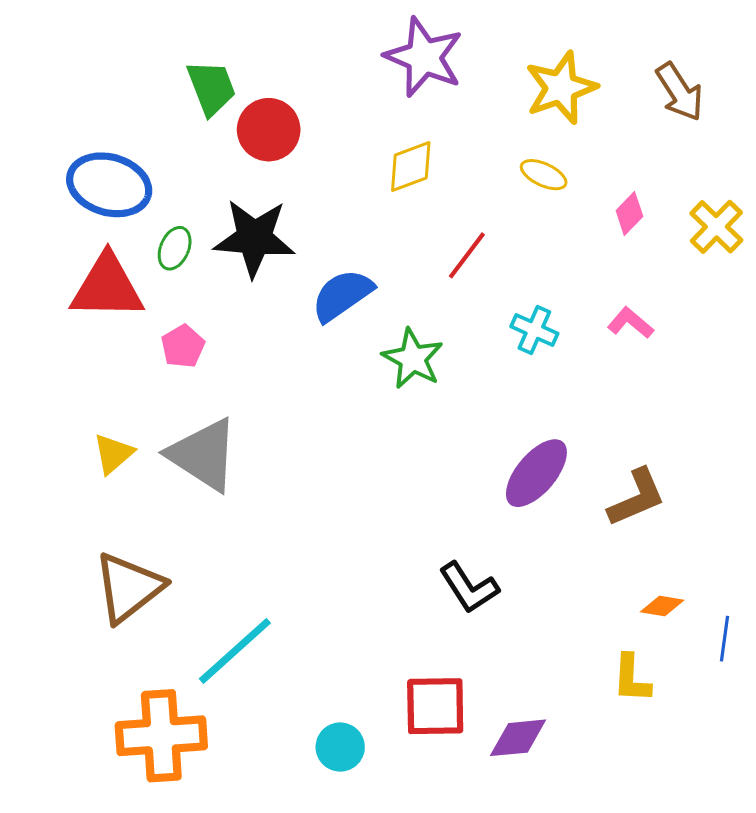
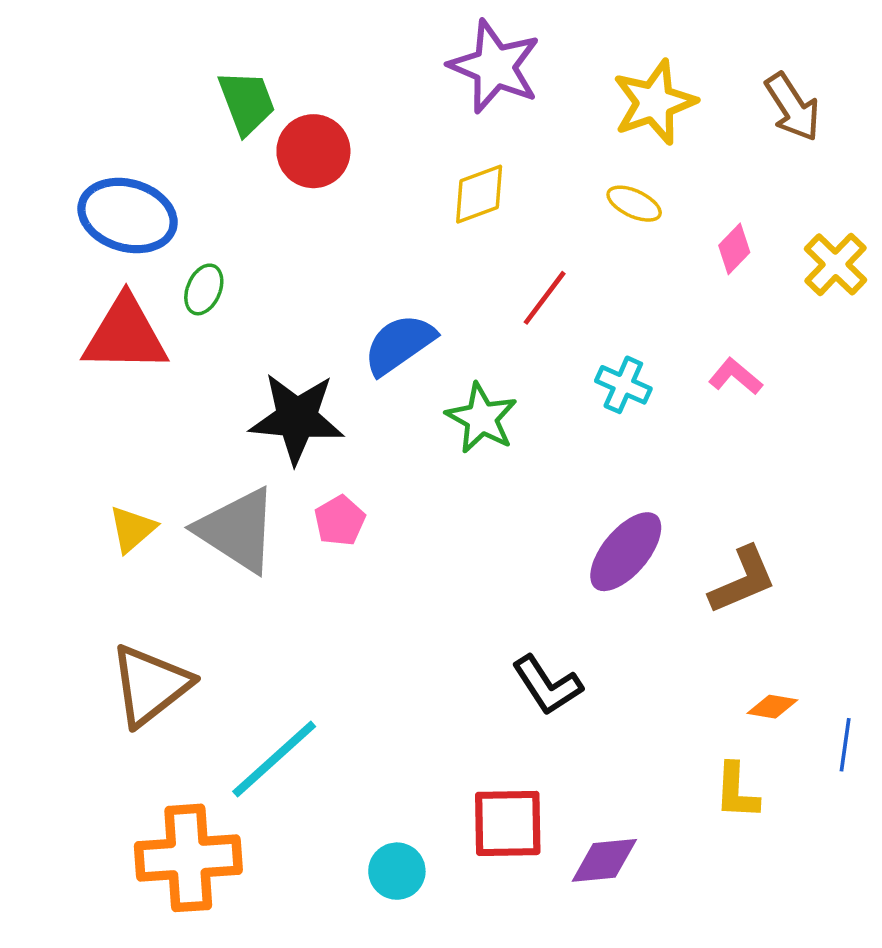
black star: (254, 238) -> (297, 418), moved
pink pentagon: (183, 346) -> (340, 521), moved

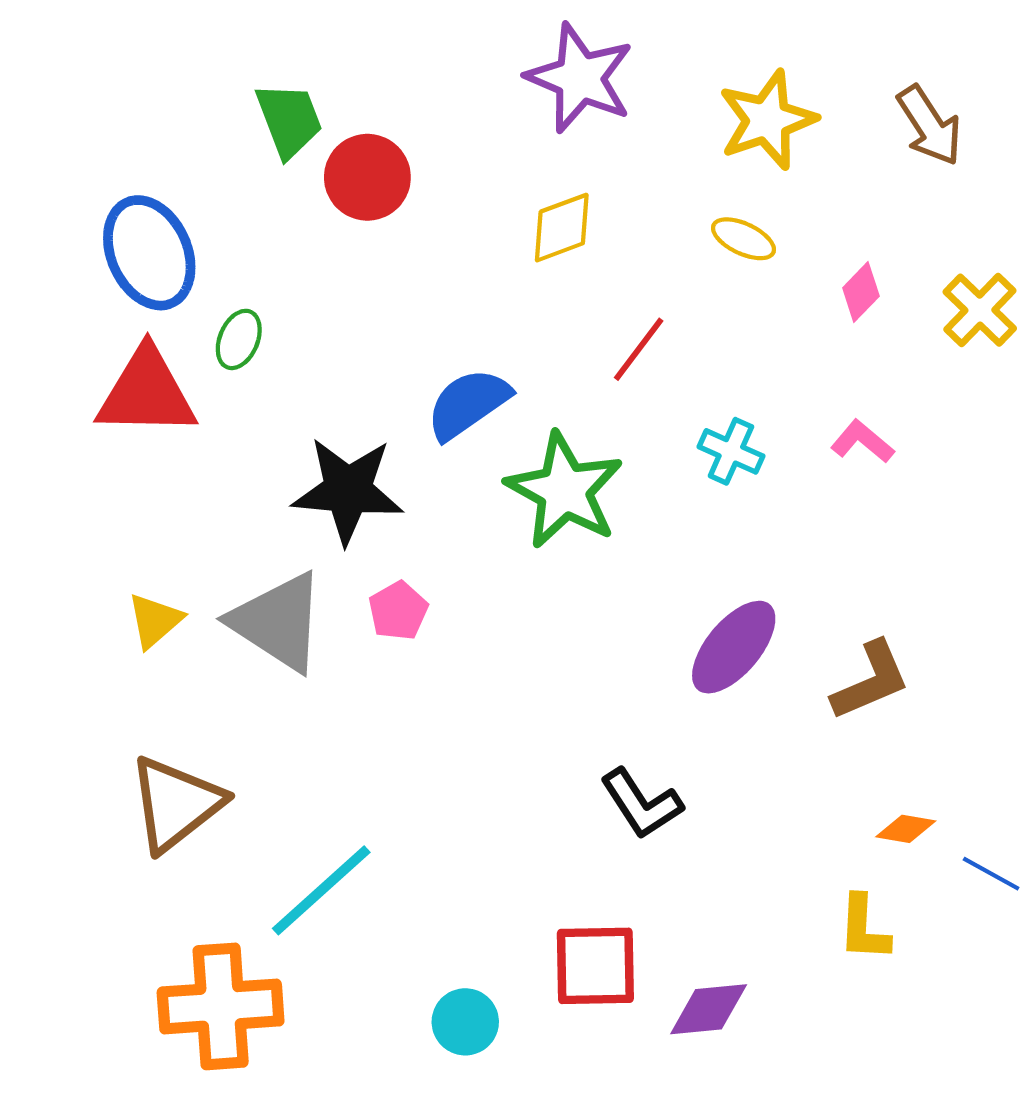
blue ellipse: (128, 216) -> (149, 253), turned 50
green star: (482, 418) -> (565, 490), size x1.4
blue line: (845, 745) -> (991, 874), turned -69

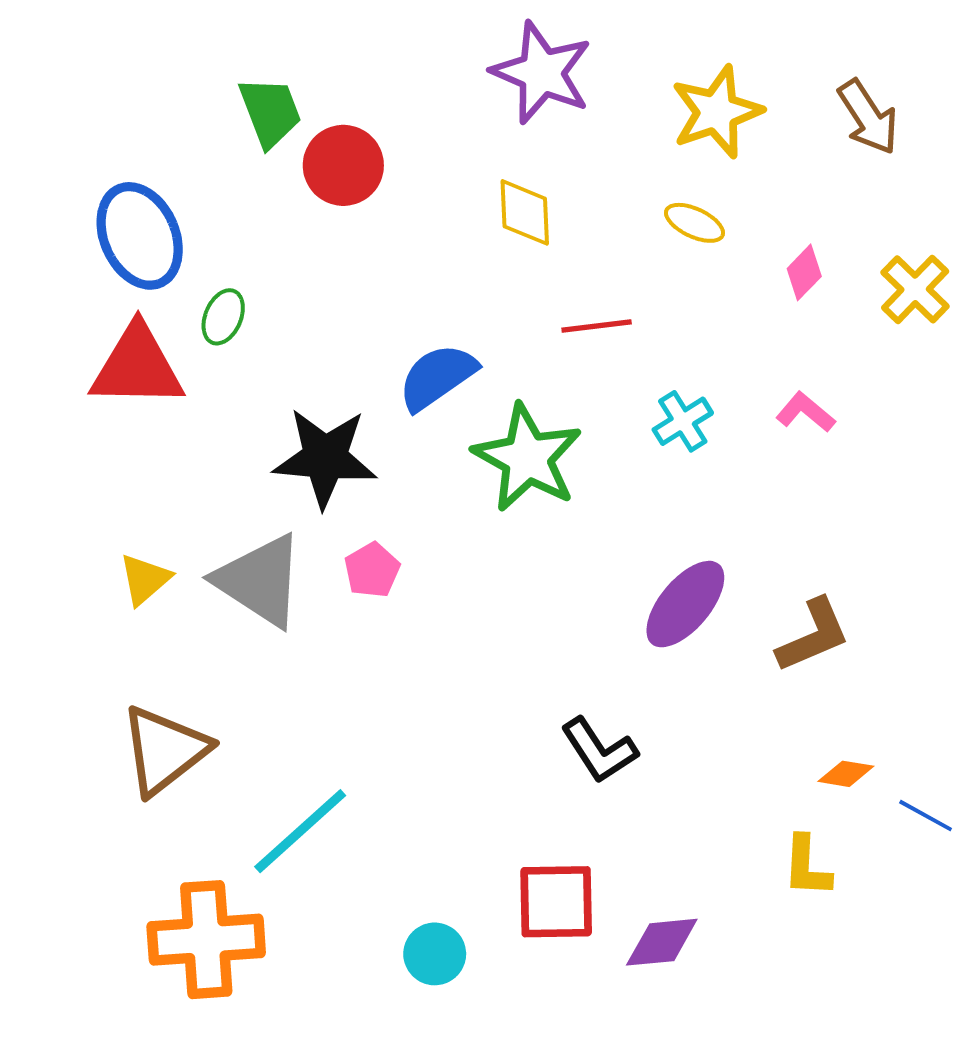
yellow diamond: (562, 228) -> (525, 212), turned -72
red line: (639, 349) -> (597, 326), turned 46
cyan cross: (731, 451) -> (683, 421), turned 34

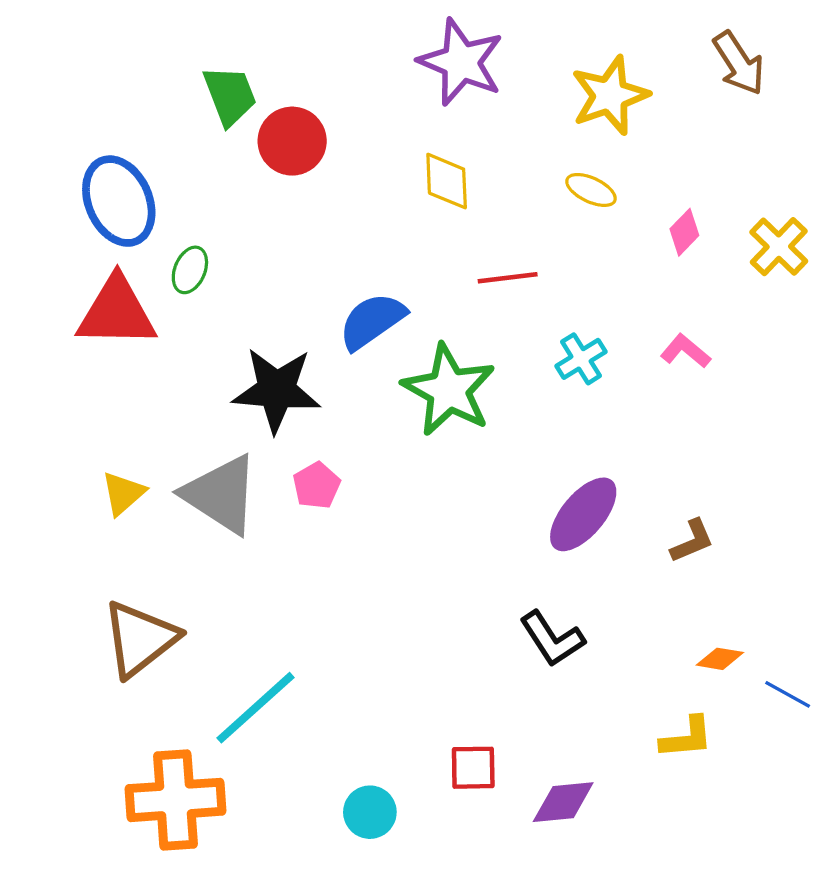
brown arrow: (868, 117) -> (739, 63), moved
brown L-shape: (813, 635) -> (692, 541), size x0.7
black L-shape: (599, 750) -> (552, 639), moved
yellow L-shape: (807, 866) -> (687, 738), turned -98
red square: (556, 902) -> (473, 768), size x0.7

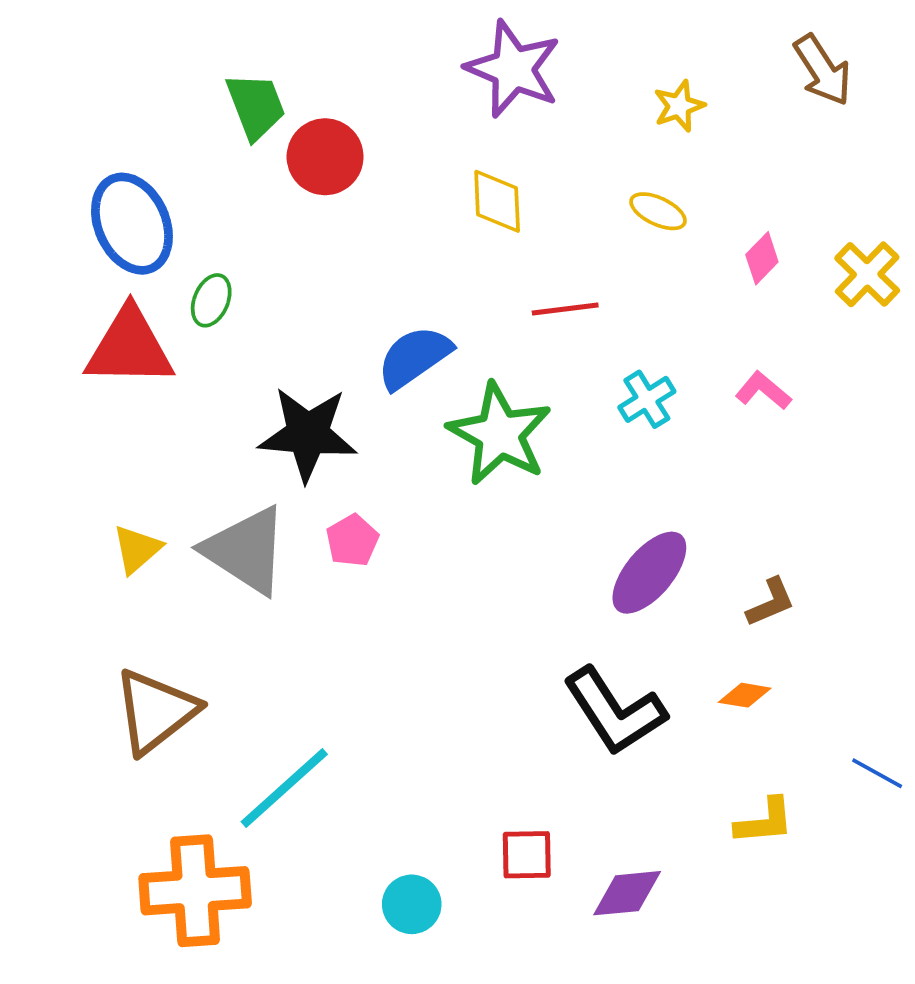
yellow star: (610, 96) -> (679, 106), size x0.6
black L-shape: (552, 639) -> (615, 711), size x1.4
orange diamond: (720, 659) -> (745, 695), moved

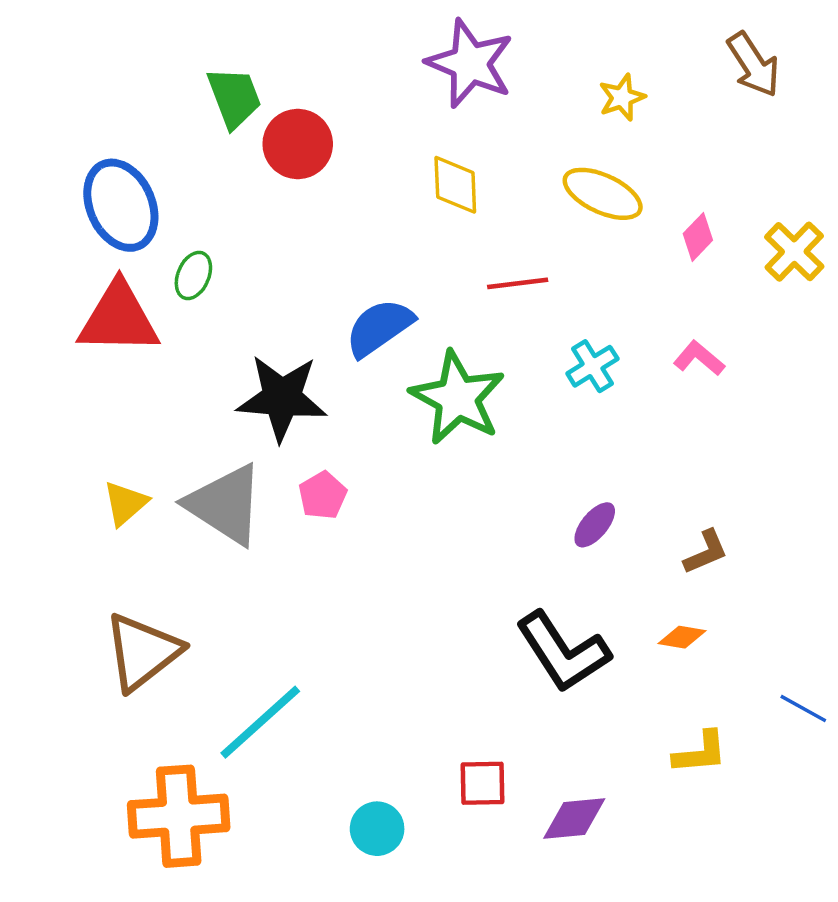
yellow ellipse: (658, 211) -> (603, 194), size x1.5
purple ellipse: (649, 573) -> (595, 525), size x0.6

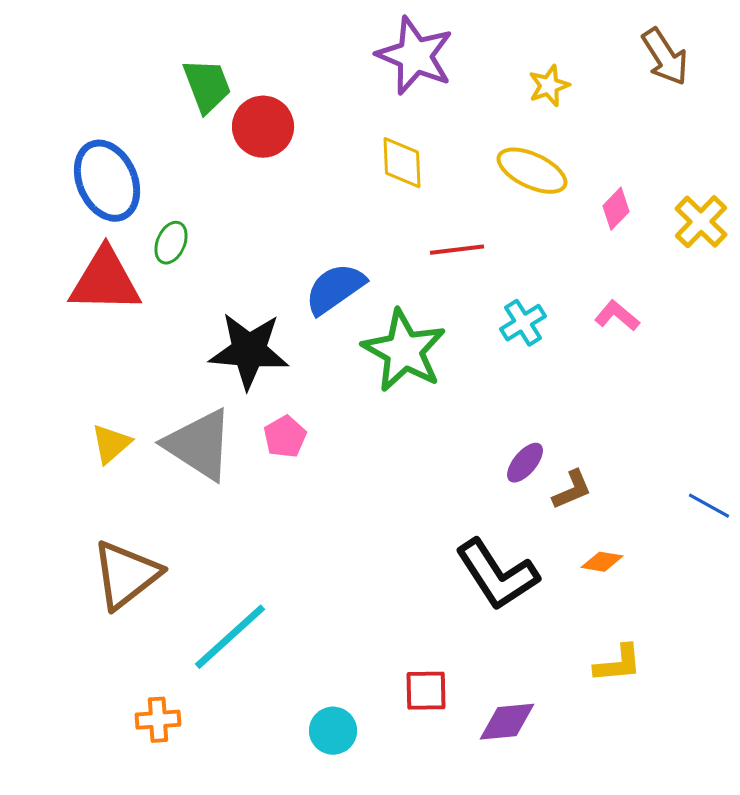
brown L-shape: (706, 552) -> (572, 490), moved
blue line: (803, 708) -> (709, 506), moved
orange cross: (179, 816) -> (158, 720), size x0.5

